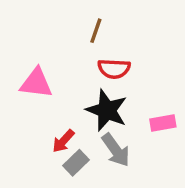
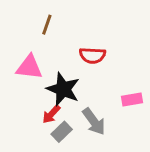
brown line: (96, 31) -> (47, 25), moved
black star: (107, 110) -> (63, 89), moved

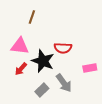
red semicircle: (92, 55) -> (63, 48), moved
red arrow: (51, 114) -> (21, 69), moved

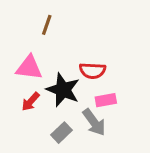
pink rectangle: (90, 68) -> (106, 100), moved

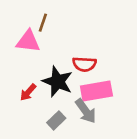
pink triangle: (29, 68) -> (28, 41), moved
pink rectangle: (106, 100) -> (96, 91), size x1.6

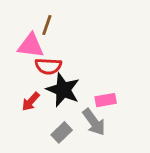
red semicircle: (84, 64) -> (48, 66), moved
pink rectangle: (96, 91) -> (106, 100), size x0.6

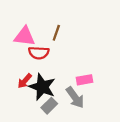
brown line: (47, 25) -> (56, 33), moved
black star: (63, 90) -> (42, 87), moved

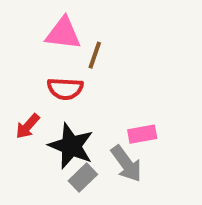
pink triangle: (25, 36) -> (63, 33), moved
red arrow: (25, 81) -> (28, 126), moved

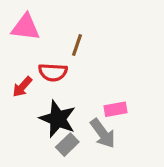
pink triangle: (63, 33) -> (26, 27), moved
red arrow: (28, 126) -> (22, 87), moved

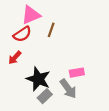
pink triangle: (26, 27) -> (31, 15), moved, turned -30
red semicircle: (53, 72) -> (22, 34), moved, turned -36

